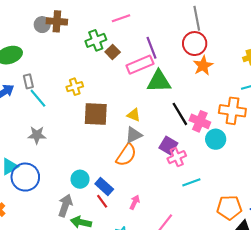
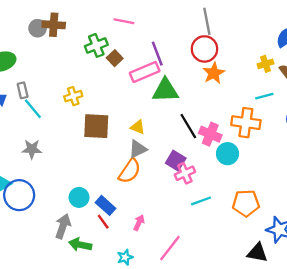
pink line: (121, 18) -> (124, 21), turned 30
orange pentagon: (229, 208) -> (246, 203), moved

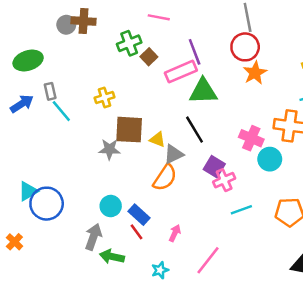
black line: (188, 126) -> (195, 130), moved
yellow triangle: (138, 127) -> (158, 139), moved
gray star: (32, 149) -> (109, 149), moved

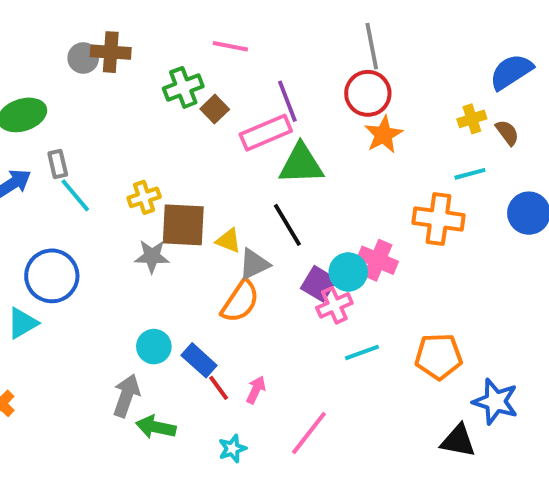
yellow cross: (104, 97) -> (144, 197), moved
pink cross: (251, 138) -> (378, 260), moved
cyan circle: (270, 159) -> (348, 272), moved
blue circle: (47, 204) -> (52, 276), moved
red line: (137, 232) -> (219, 388), moved

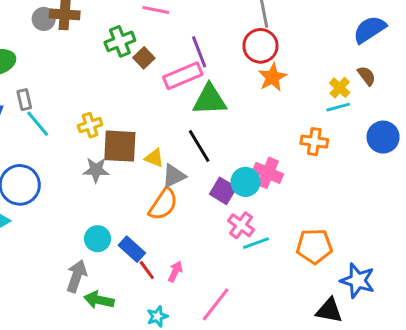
yellow cross: (472, 119) -> (340, 88), moved, turned -30
orange cross: (439, 219) -> (314, 142), size x0.7
pink cross: (334, 305) -> (241, 225), moved, turned -30

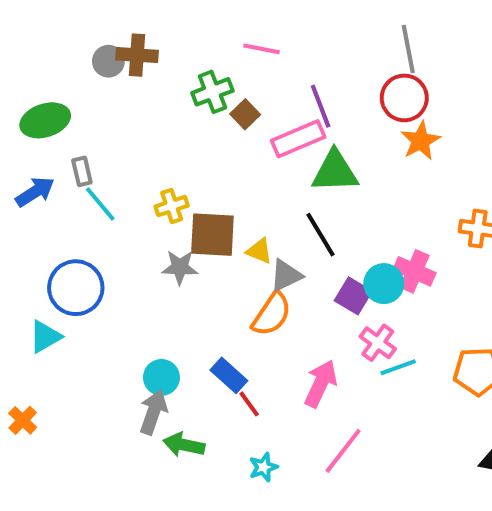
cyan circle: (98, 239) -> (161, 377), moved
pink arrow: (175, 272) -> (321, 384), moved, size x1.6

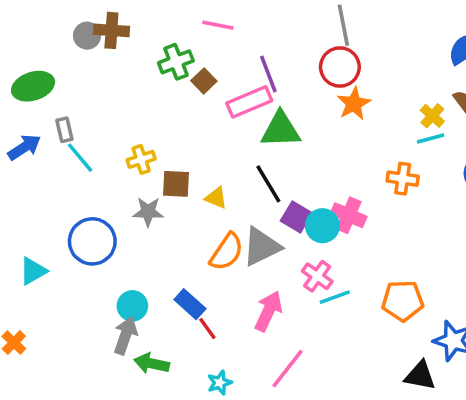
brown square: (212, 235) -> (176, 184), size x0.7
gray triangle: (286, 275) -> (261, 247), moved, size x1.4
blue circle: (76, 288) -> (92, 241), moved
purple square: (353, 296) -> (296, 217), moved

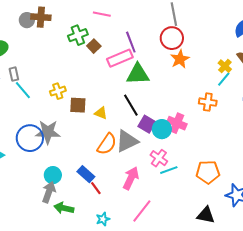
cyan line: (431, 138) -> (224, 79), turned -35
gray star: (148, 212) -> (48, 132), moved, size x1.4
black triangle: (420, 376) -> (206, 215), moved

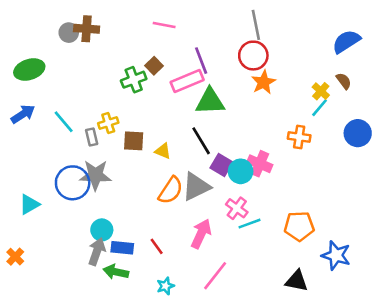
green cross: (78, 35) -> (134, 80), moved
gray rectangle: (14, 74) -> (92, 137), moved
blue rectangle: (86, 174) -> (122, 248), moved, turned -36

